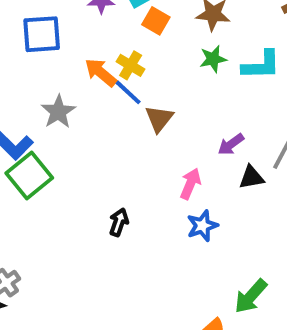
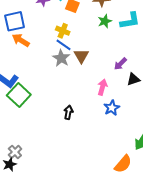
orange arrow: (101, 73) -> (21, 40), moved
gray star: (58, 112) -> (61, 58), moved

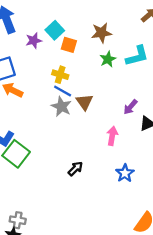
blue star: (112, 108) -> (125, 173), moved
black arrow: (68, 112) -> (75, 169), turned 40
gray cross: (15, 152) -> (18, 220), turned -32

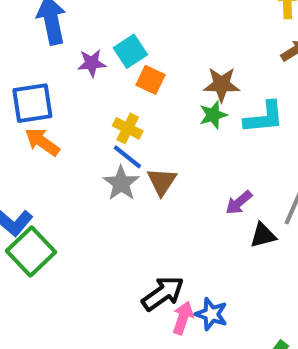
brown star: (101, 33) -> (222, 85), moved
pink arrow: (112, 136) -> (183, 318), moved
black arrow: (75, 169) -> (163, 293), moved, size x1.5
blue star: (125, 173) -> (211, 314), turned -30

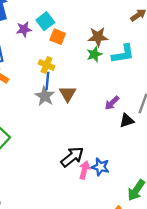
blue line: (127, 157) -> (47, 81), turned 60

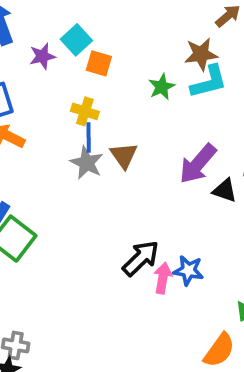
brown star: (98, 37) -> (201, 54), moved
purple arrow: (112, 103) -> (198, 164), size x1.6
black triangle: (127, 120) -> (225, 191), turned 42

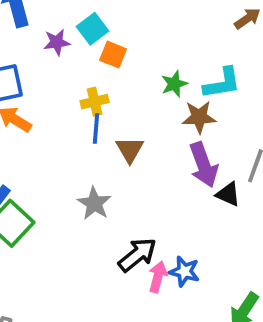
brown star: (201, 54) -> (199, 117), moved
yellow cross: (85, 111) -> (95, 102), turned -36
gray star: (87, 163) -> (94, 203), moved
purple arrow: (198, 164) -> (204, 165), turned -66

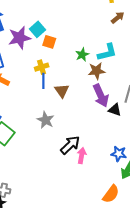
purple star: (57, 42) -> (19, 38), size x1.6
blue star: (184, 271) -> (119, 154), moved

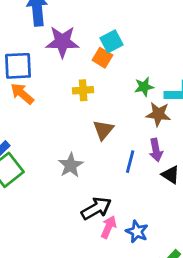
cyan square: (38, 29) -> (111, 41), moved
blue line: (43, 81) -> (130, 162), moved
purple arrow: (101, 96) -> (156, 150), size x0.7
blue star: (119, 154) -> (137, 232), moved

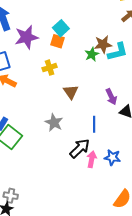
brown star: (158, 114) -> (103, 44), moved
blue line: (130, 162) -> (94, 124), moved

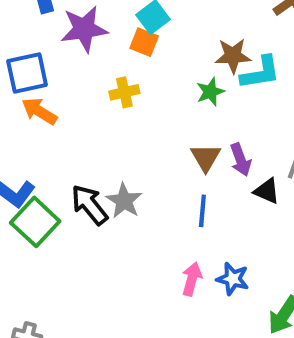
green star: (92, 54) -> (210, 92), moved
brown triangle: (71, 92) -> (206, 157), moved
black arrow: (80, 148) -> (90, 205), moved, turned -90

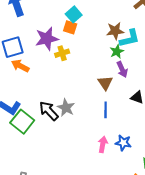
purple star: (84, 29) -> (47, 39), moved
green star: (210, 92) -> (117, 51), moved
purple arrow: (241, 160) -> (122, 69), moved

